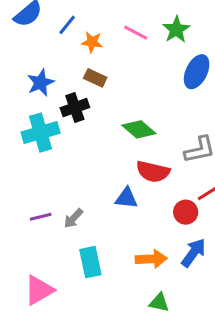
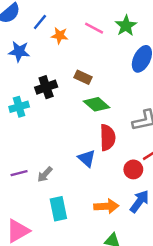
brown rectangle: (95, 78) -> (83, 77), moved
blue star: (41, 83) -> (19, 51), moved, turned 30
cyan cross: (41, 133) -> (19, 107), size x0.7
red semicircle: (153, 172) -> (108, 137), turned -105
blue triangle: (126, 198) -> (87, 158), turned 36

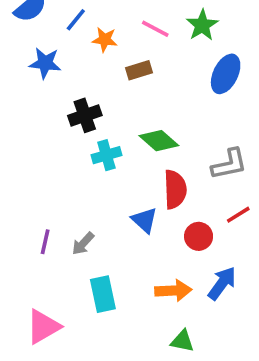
brown rectangle: (83, 77) -> (139, 70), moved, turned -42
cyan cross: (19, 107) -> (106, 155), moved
red circle: (133, 169) -> (199, 236), moved
purple line: (19, 173) -> (45, 242), turned -63

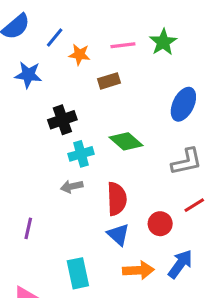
pink line: (155, 29) -> (123, 45), turned -35
blue ellipse: (226, 74) -> (183, 104), moved
red semicircle: (175, 189) -> (117, 199), moved
blue triangle: (144, 220) -> (118, 235), moved
gray arrow: (83, 244) -> (72, 186), moved, turned 35

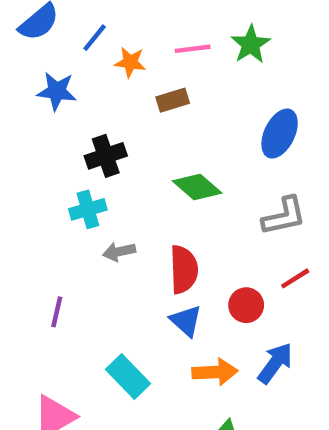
cyan cross: (81, 154) -> (88, 209), moved
cyan rectangle: (78, 273) -> (128, 376), turned -32

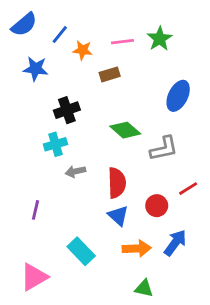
gray L-shape: (284, 216) -> (164, 149), moved

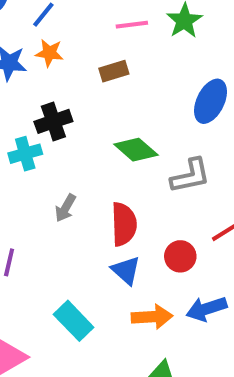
orange star: (83, 50) -> (49, 53), moved
cyan cross: (55, 144) -> (25, 154), moved
gray arrow: (75, 171) -> (65, 208), turned -48
blue arrow: (175, 243) -> (206, 309), turned -144

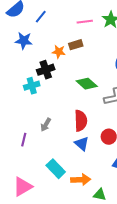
orange star: (49, 53) -> (59, 52), moved
gray arrow: (65, 208) -> (46, 125), moved
orange arrow: (152, 317) -> (81, 180), moved

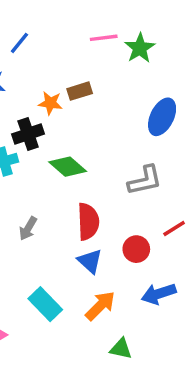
pink line: (85, 22) -> (104, 38), moved
green diamond: (87, 84) -> (68, 167), moved
orange arrow: (81, 180) -> (100, 306), moved, turned -42

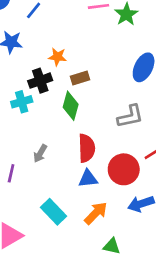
brown rectangle: (80, 91) -> (80, 78), moved
green diamond: (68, 167) -> (71, 106), turned 64
red circle: (136, 249) -> (124, 169), size x1.5
blue triangle: (90, 261) -> (88, 179), turned -48

